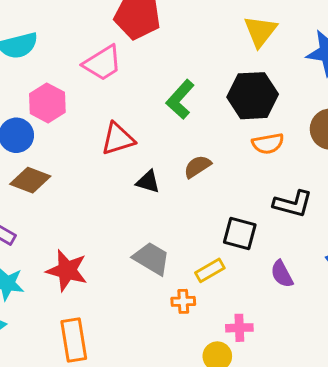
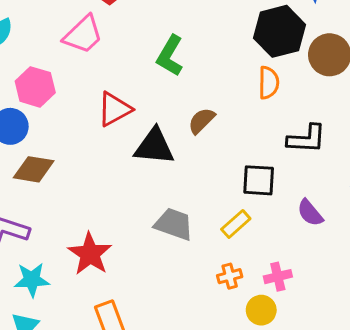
black hexagon: (253, 96) -> (280, 31), moved
orange semicircle: (268, 144) -> (269, 83), turned -68
black triangle: (148, 182) -> (154, 146), size x1.6
red star: (67, 270) -> (90, 254), turned 30
orange cross: (183, 301) -> (230, 276), moved

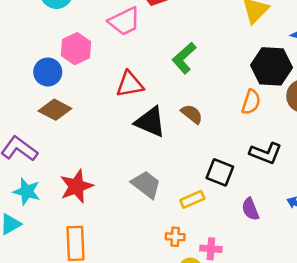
brown semicircle: (202, 121) -> (192, 114), turned 65

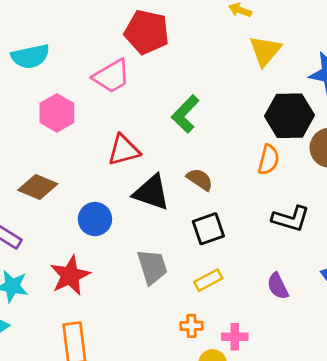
blue circle: (48, 72) -> (95, 219), moved
black square: (220, 172) -> (208, 229), moved, turned -36
gray trapezoid: (146, 184) -> (152, 267), turned 40

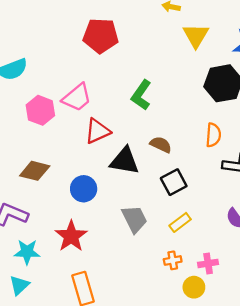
pink trapezoid: (111, 76) -> (77, 97), moved
orange semicircle: (269, 160) -> (213, 135), moved

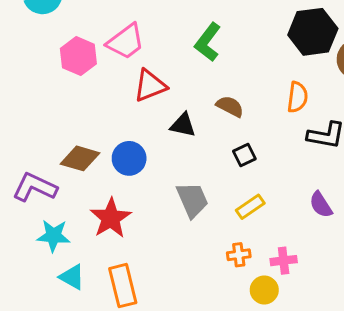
black triangle: (125, 161) -> (183, 125), size x0.7
brown diamond: (35, 171) -> (80, 158), moved
black square: (174, 182) -> (244, 155), size x0.7
cyan triangle: (19, 285) -> (72, 277), moved, turned -50

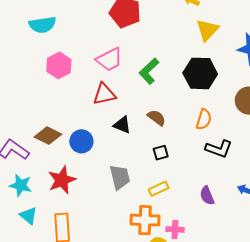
black hexagon: (313, 32) -> (200, 73), moved
pink trapezoid: (126, 42) -> (109, 59), moved
orange cross: (239, 255) -> (145, 220), size x1.8

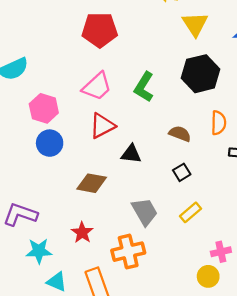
brown semicircle: (157, 118) -> (180, 134), moved
brown diamond: (48, 136) -> (92, 183), moved
blue circle: (81, 141) -> (50, 143), moved
red star: (62, 180) -> (82, 233), size x0.7
orange cross: (145, 220) -> (128, 252), moved

